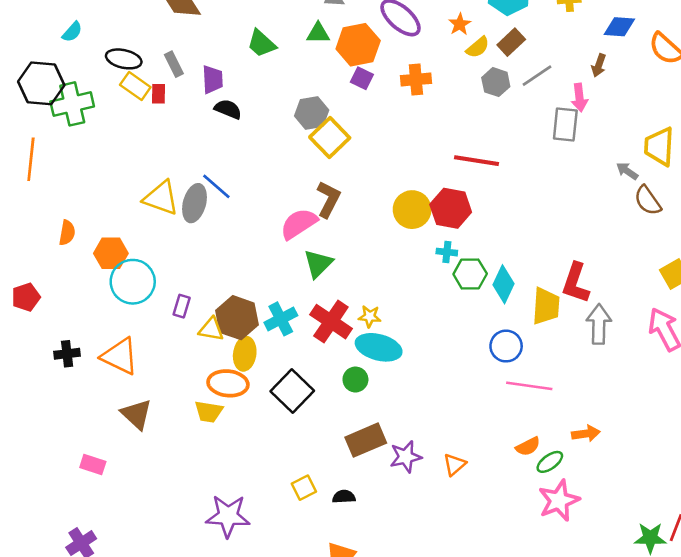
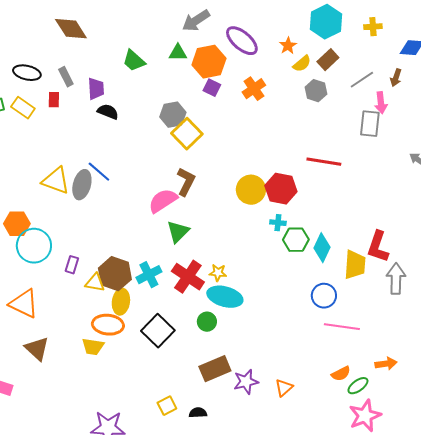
gray line: (537, 76) -> (362, 80), moved
orange cross: (416, 80) -> (254, 89), turned -30
yellow rectangle: (135, 86) -> (23, 108), moved
red line: (476, 161) -> (324, 162), moved

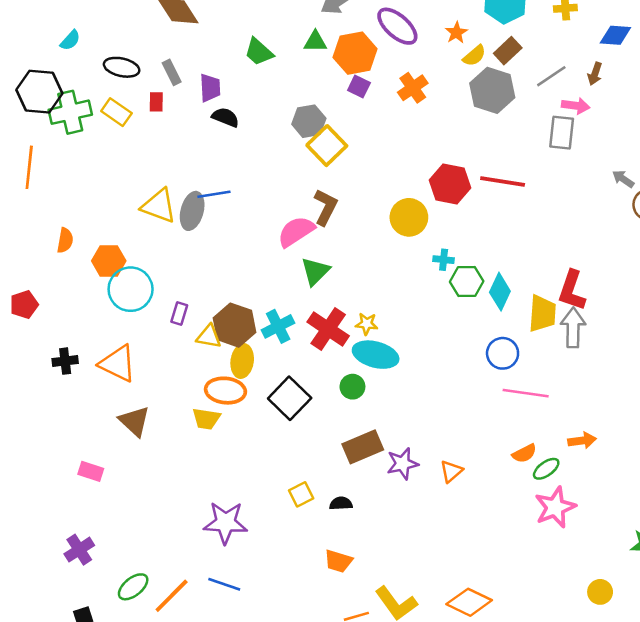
gray hexagon: (316, 91) -> (492, 90), size x1.6
pink arrow: (381, 103) -> (576, 106), turned -75
blue line: (99, 172) -> (214, 194), turned -50
red hexagon: (281, 189) -> (450, 184), moved
gray arrow: (396, 279) -> (573, 328), moved

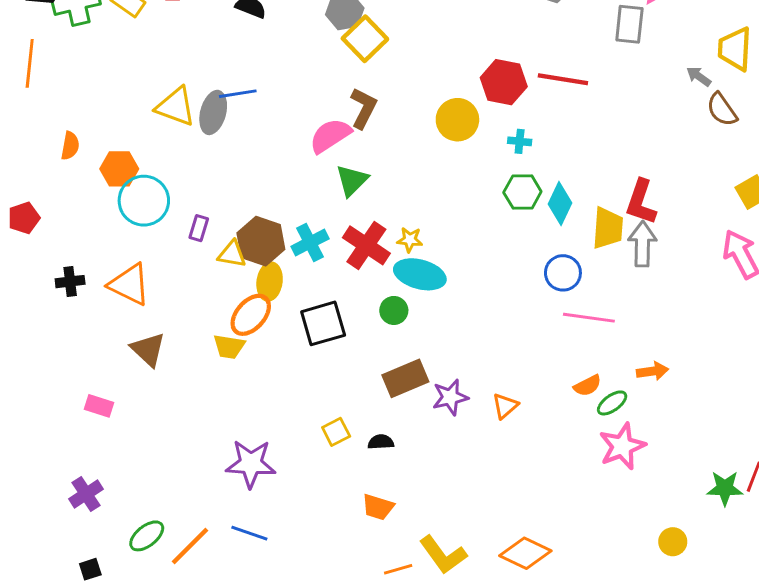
cyan cross: (444, 260) -> (520, 141), moved
orange ellipse: (225, 391) -> (251, 315), turned -54
black square: (290, 398) -> (323, 323), turned 30

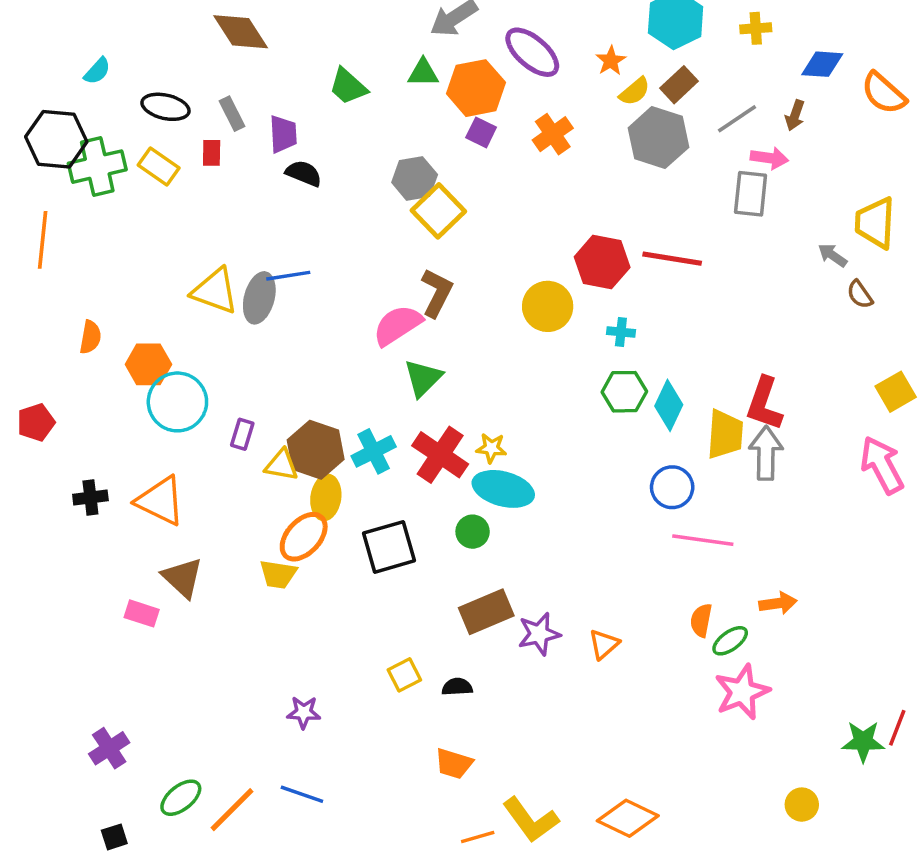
brown semicircle: (722, 110) -> (860, 294), size x0.7
orange semicircle: (587, 386) -> (701, 620), turned 128
pink rectangle: (99, 406) -> (142, 613), moved
purple star: (251, 464) -> (304, 712), size x0.6

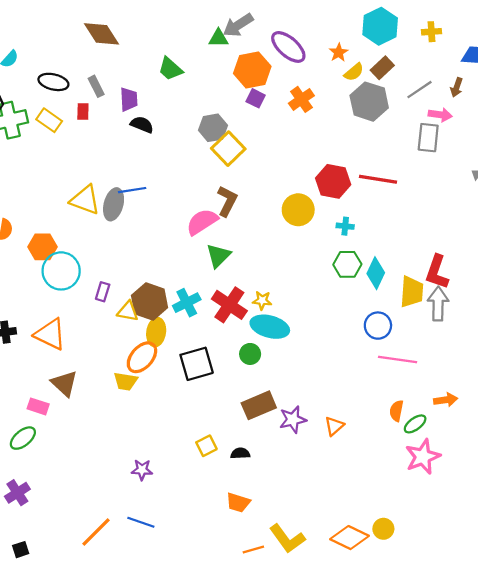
green triangle: (423, 73) -> (218, 38), moved
green ellipse: (181, 798) -> (23, 438), moved
yellow circle: (802, 805) -> (383, 529), moved

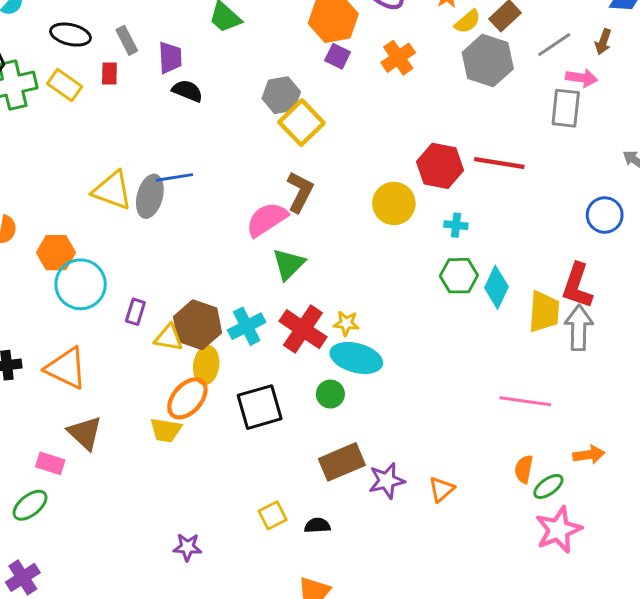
blue circle: (378, 326) -> (605, 215), moved

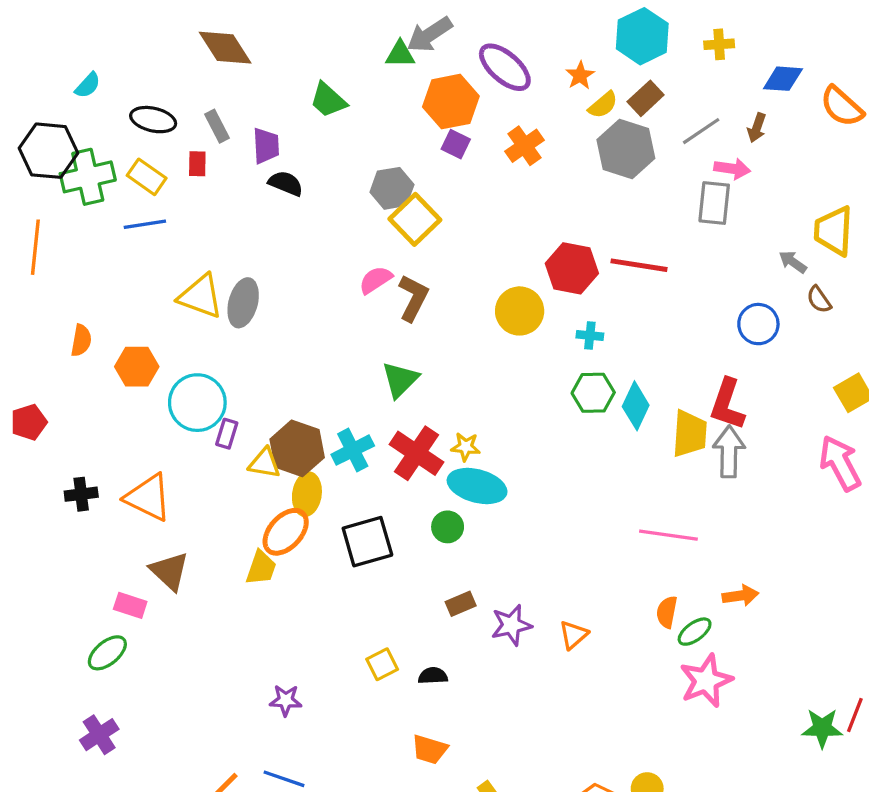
blue line: (174, 177) -> (145, 224), moved
pink semicircle: (267, 219) -> (376, 280), moved, size x0.7
cyan circle: (81, 284) -> (197, 403), moved
yellow trapezoid: (166, 430) -> (261, 568), turned -80
brown rectangle: (342, 462) -> (461, 604), size x0.6

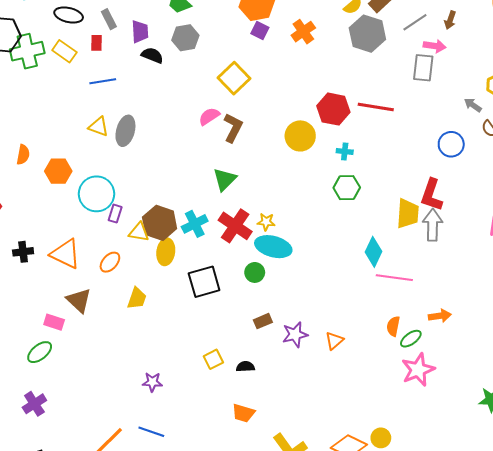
gray hexagon: (392, 188) -> (185, 38), moved
blue line: (145, 224) -> (103, 81), moved
yellow triangle: (201, 296) -> (99, 127), size x0.7
cyan diamond: (636, 406) -> (374, 252), moved
orange ellipse: (286, 532) -> (110, 262), moved, size x0.7

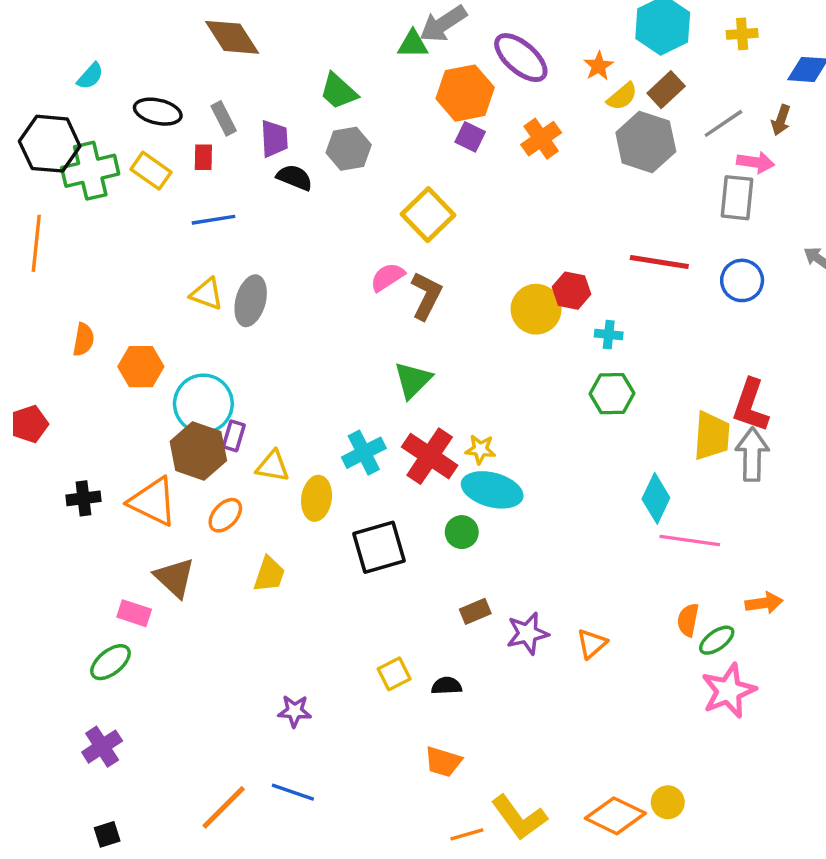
red hexagon: (333, 109) -> (572, 291), moved, size x0.7
blue circle: (451, 144) -> (742, 280), moved
brown hexagon: (160, 223) -> (198, 451), moved

